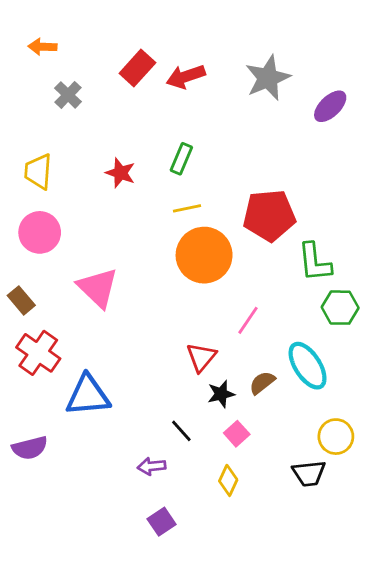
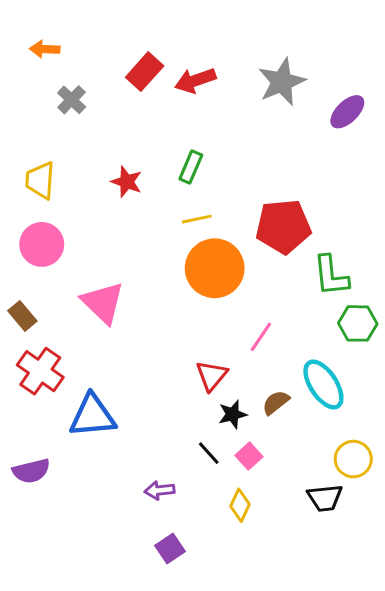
black line: (181, 431) -> (209, 453), moved

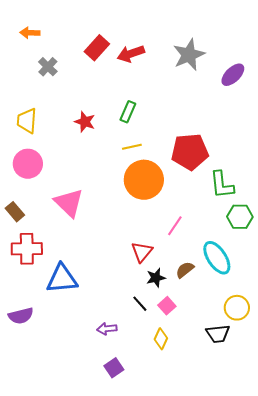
red cross: (40, 371) -> (27, 249), turned -36

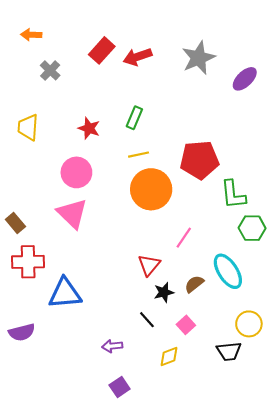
pink circle: (28, 164) -> (76, 172), moved
pink square: (167, 306) -> (186, 325), moved
yellow diamond: (161, 339) -> (169, 356), turned 45

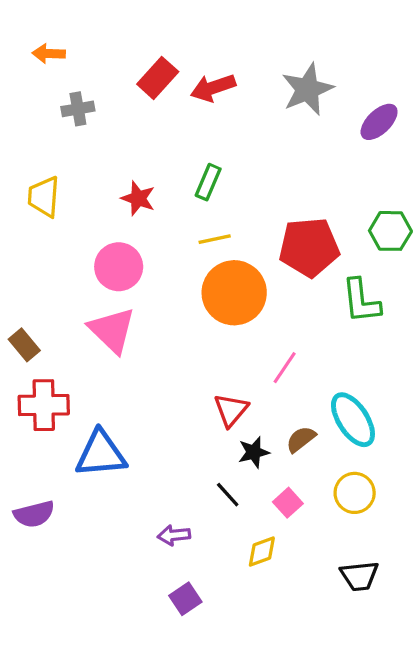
gray cross: (50, 70) -> (78, 109), turned 36
green hexagon: (252, 228) -> (390, 231), moved
yellow circle: (249, 324) -> (355, 493), moved
black trapezoid: (229, 351) -> (359, 576), moved

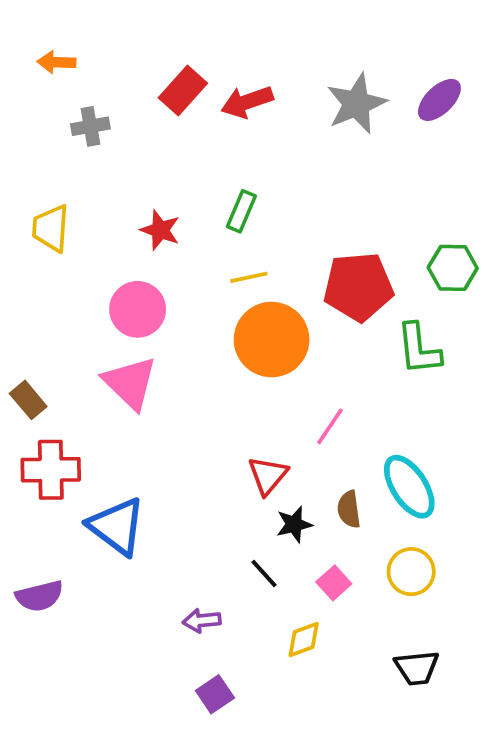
purple ellipse: (379, 122) -> (439, 100), moved
brown semicircle: (301, 439) -> (349, 509), turned -60
blue triangle: (101, 454) -> (117, 526), turned 42

